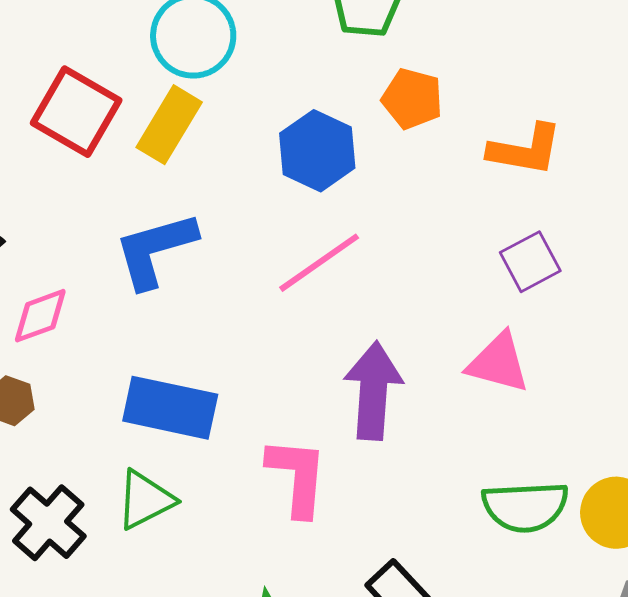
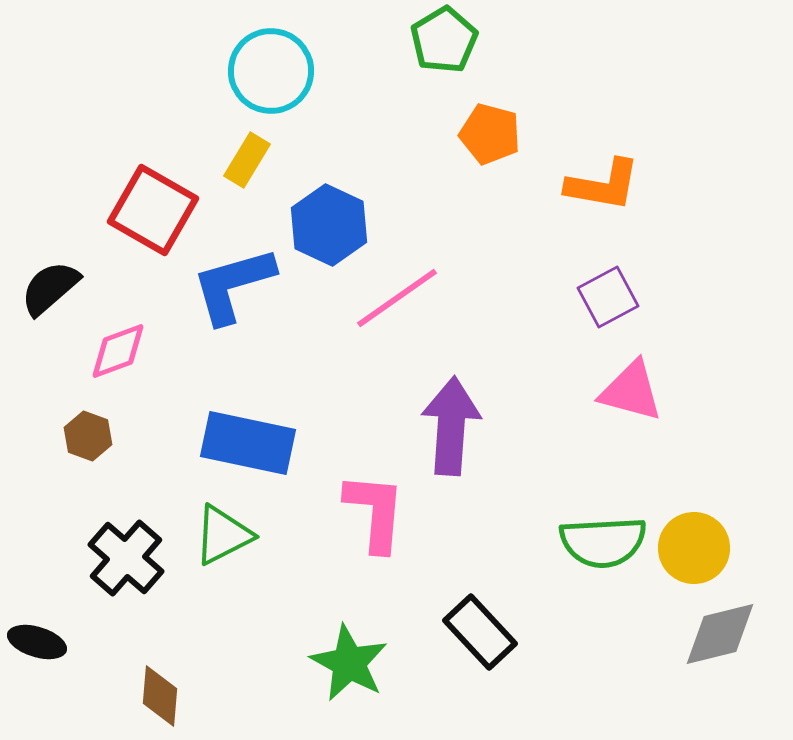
red square: (76, 112) -> (153, 210), moved
yellow rectangle: (169, 125) -> (247, 160), size x0.7
blue hexagon: (317, 151) -> (329, 225), moved
pink triangle: (498, 363) -> (631, 391), moved

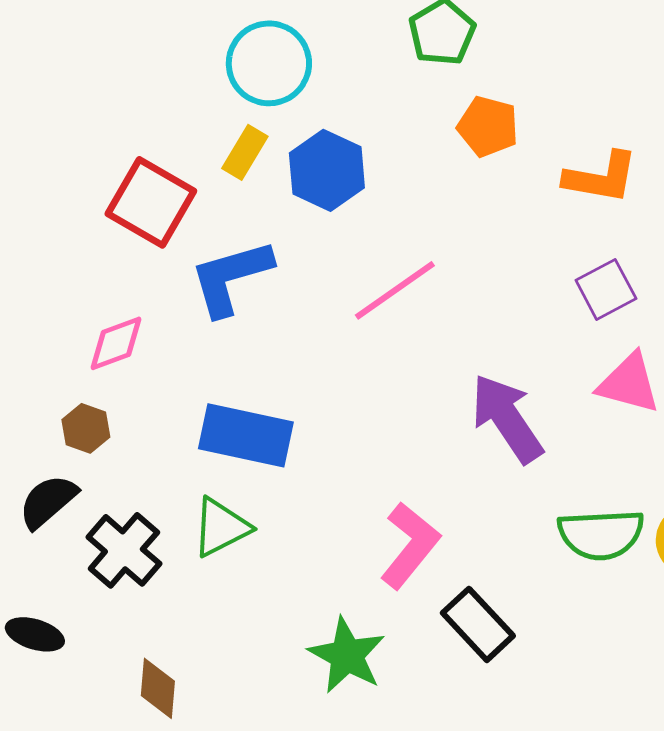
blue hexagon: (329, 225) -> (327, 170), moved
black semicircle: (50, 288) -> (48, 501), moved
purple arrow: (451, 426) -> (507, 418), moved, turned -38
pink L-shape: (375, 512) -> (410, 545), moved, turned 34

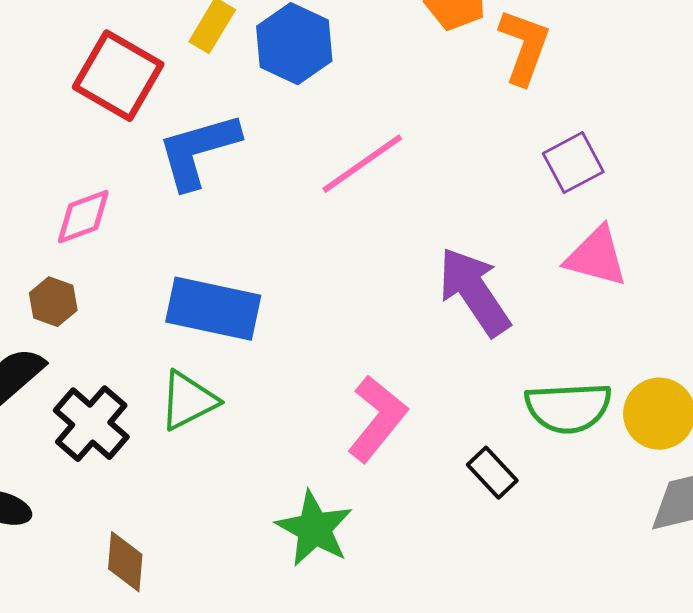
orange L-shape: (601, 177) -> (524, 47), moved, turned -80
black rectangle: (478, 624) -> (492, 473), moved, size x0.7

